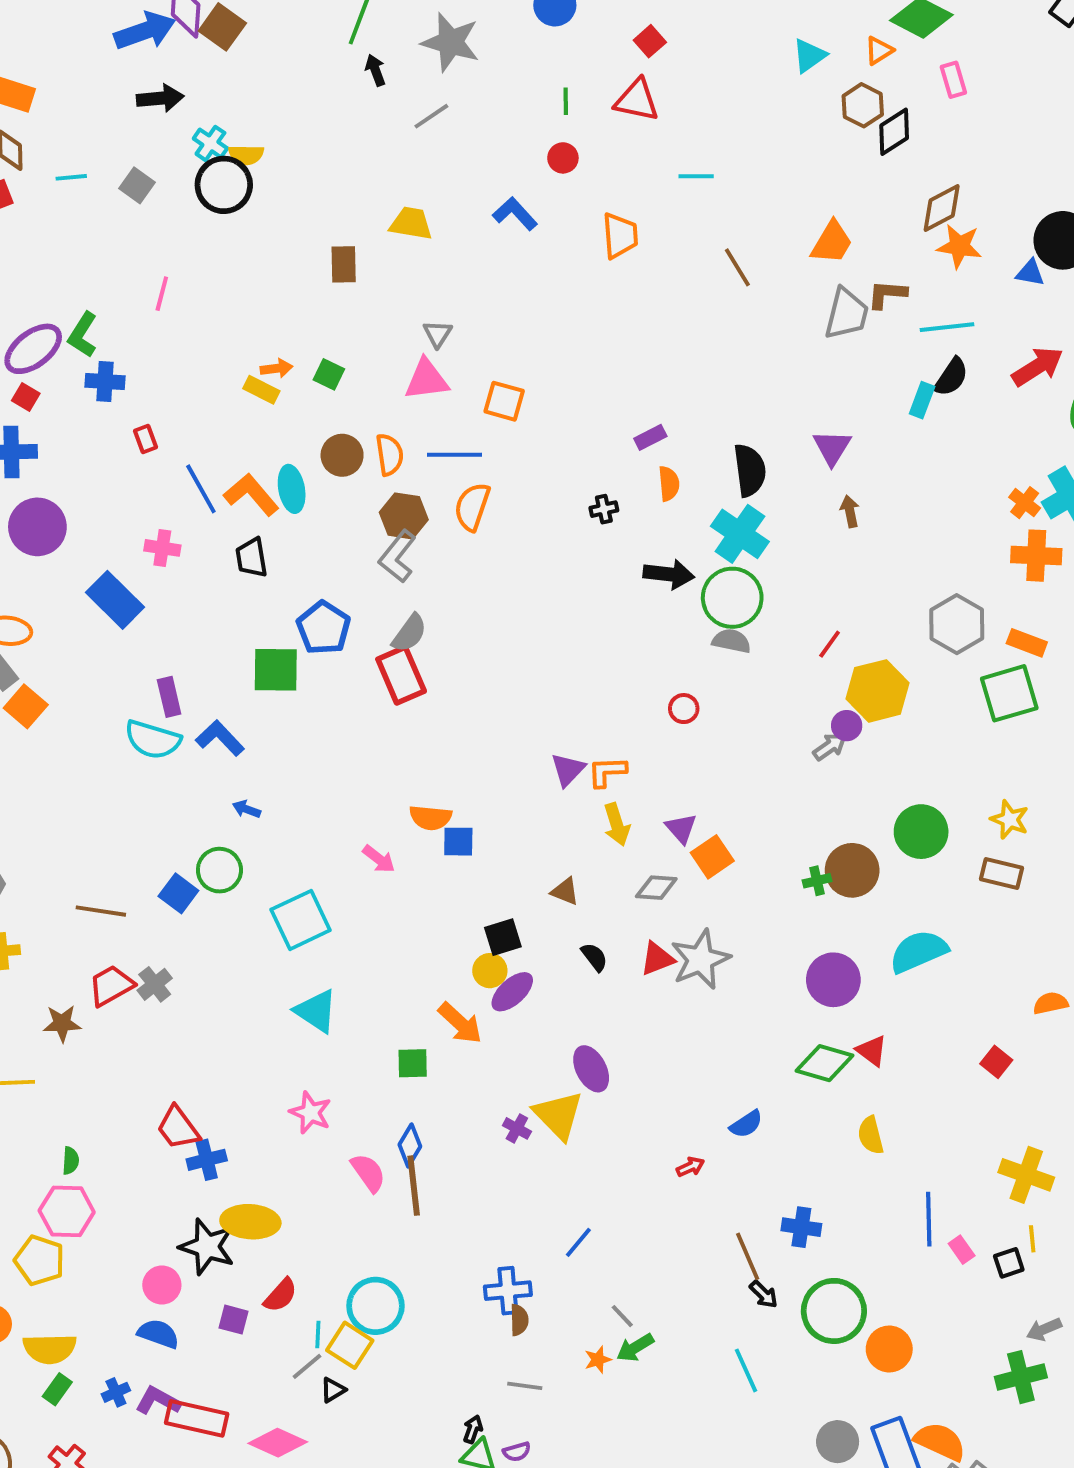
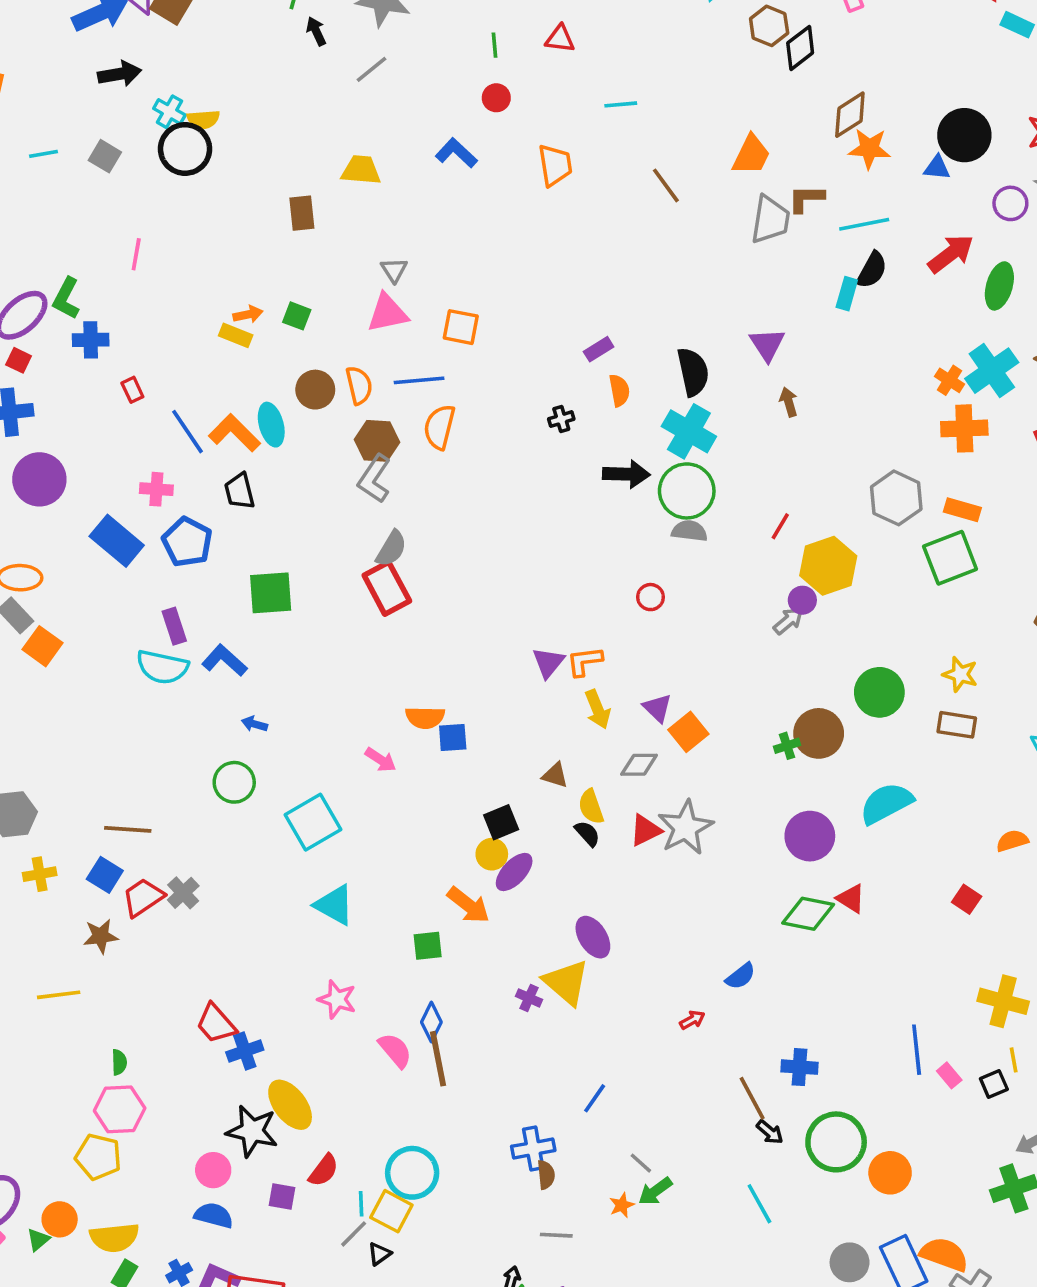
red triangle: (637, 100) -> (560, 39), size x0.7
blue pentagon: (324, 628) -> (187, 542), moved
blue square: (178, 893) -> (105, 875), moved
yellow semicircle: (871, 1135) -> (591, 807), moved
yellow ellipse: (250, 1222) -> (290, 1105), turned 54

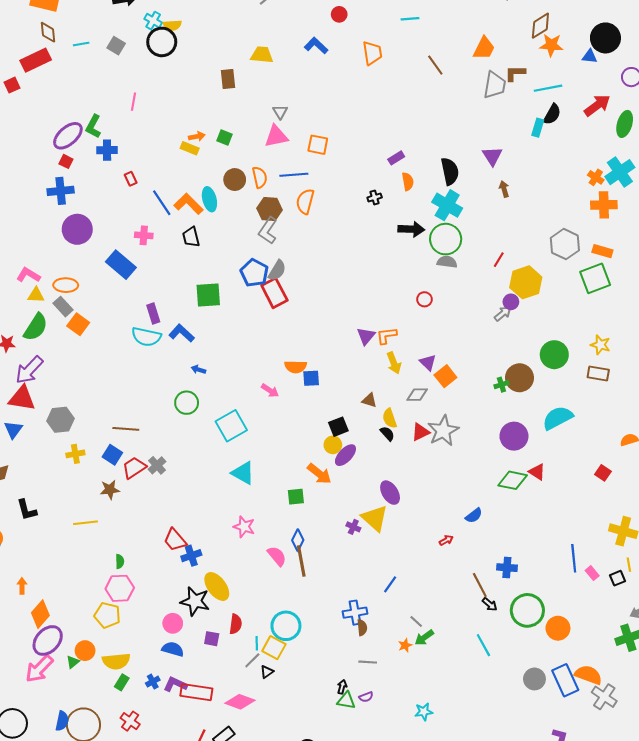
blue pentagon: (187, 542) -> (254, 273), moved
red semicircle: (324, 1170) -> (236, 624), turned -30

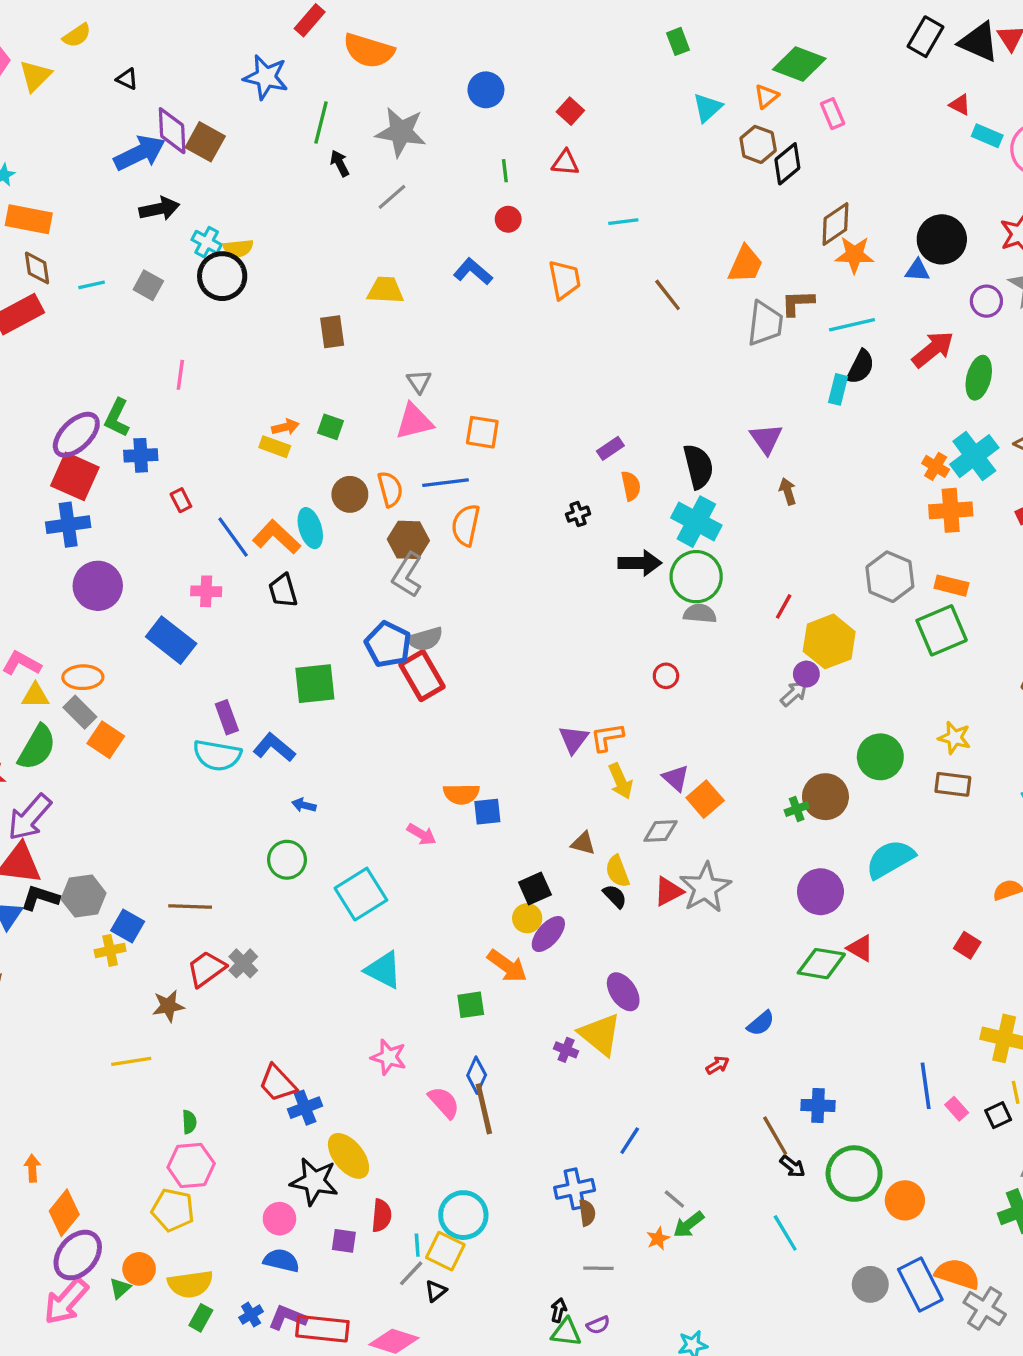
red square: (66, 161) -> (75, 476), size x2.0
gray semicircle: (277, 270) -> (425, 639), turned 45
blue square: (112, 455) -> (128, 926), moved
black L-shape: (27, 510) -> (40, 898), moved, turned 125

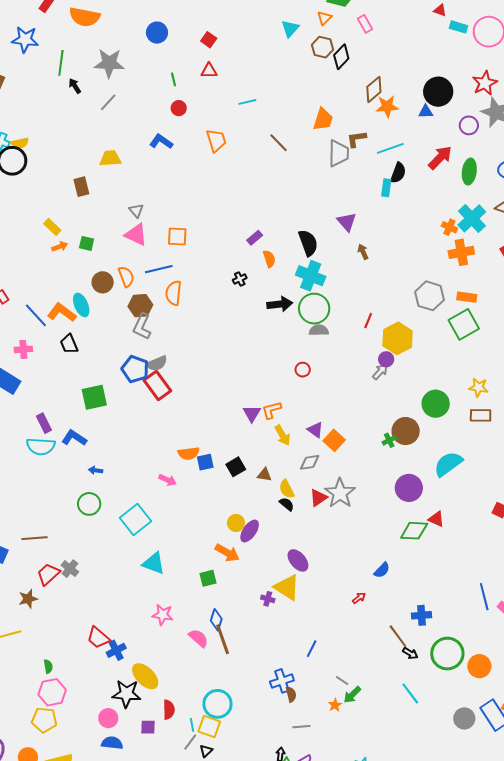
pink triangle: (414, 421) -> (136, 235), turned 45
yellow rectangle: (275, 447) -> (52, 227), moved, turned 30
black square: (535, 888) -> (236, 467), moved

